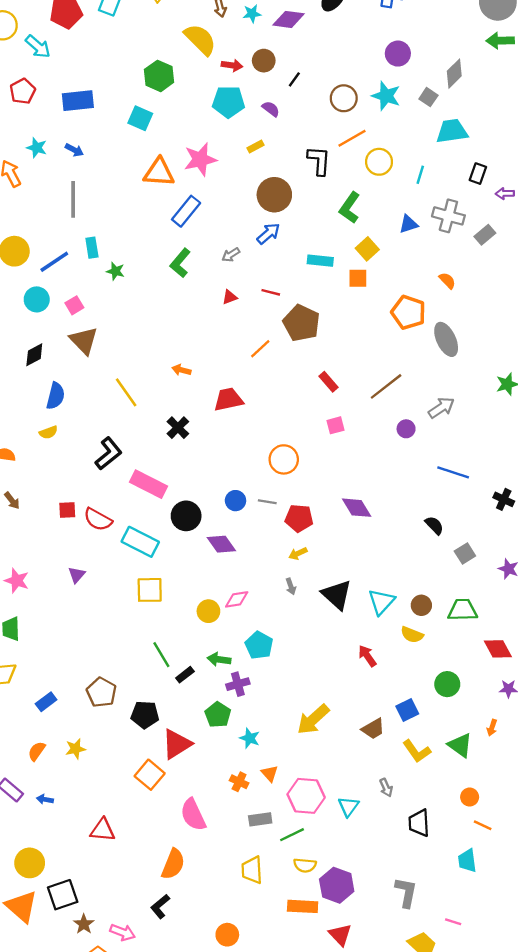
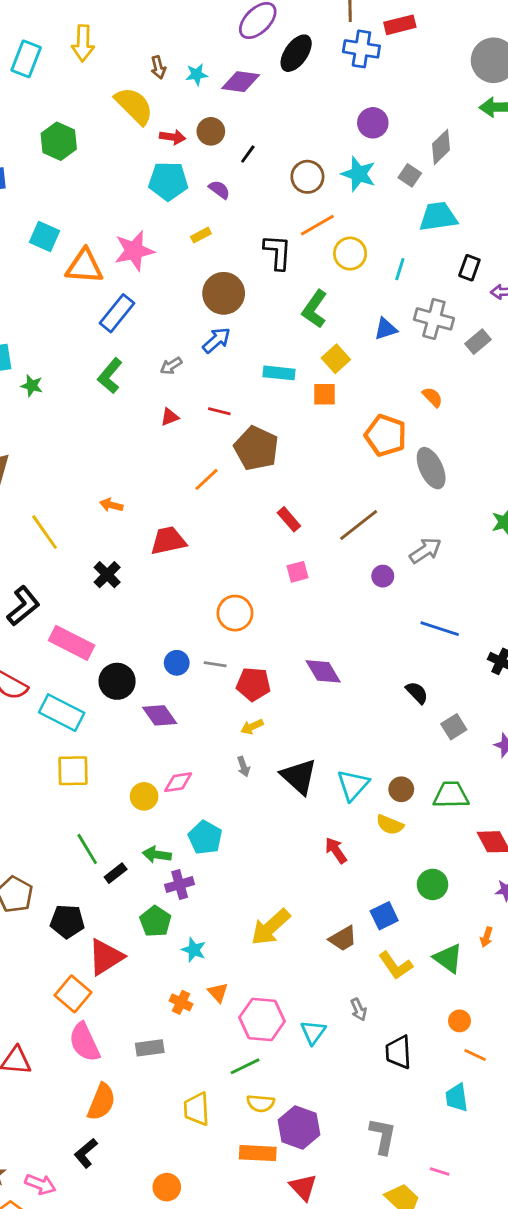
green hexagon: (159, 76) -> (59, 141), moved
cyan square: (140, 118) -> (45, 236), moved
pink semicircle: (193, 815) -> (84, 1042), moved
gray rectangle: (260, 819) -> (150, 1048), moved

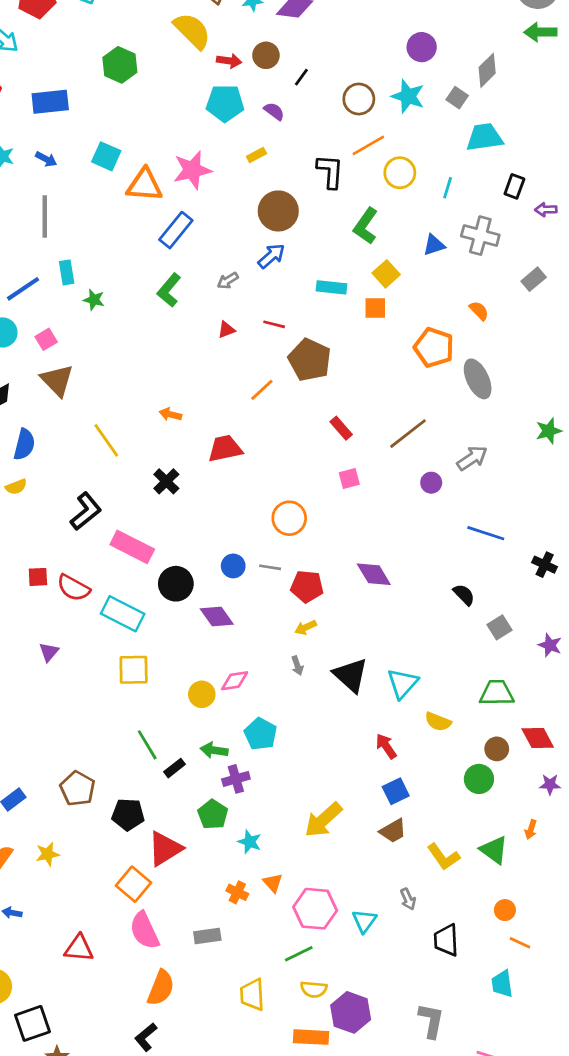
gray rectangle: (478, 342) -> (534, 279), moved
brown circle: (401, 789) -> (497, 749), moved
blue square: (384, 916) -> (396, 791), moved

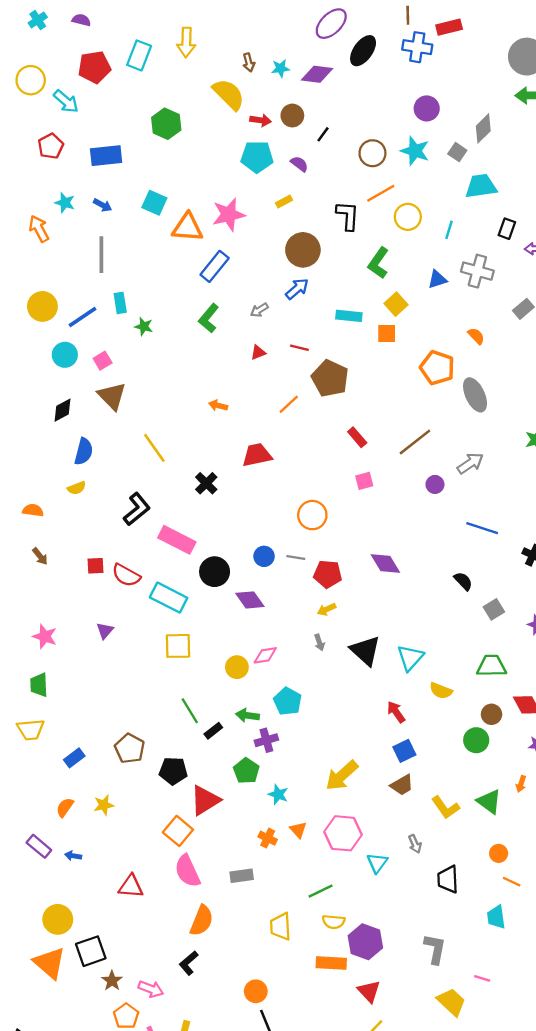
orange arrow: (170, 414) -> (218, 405), moved
pink hexagon: (315, 909) -> (343, 833), moved

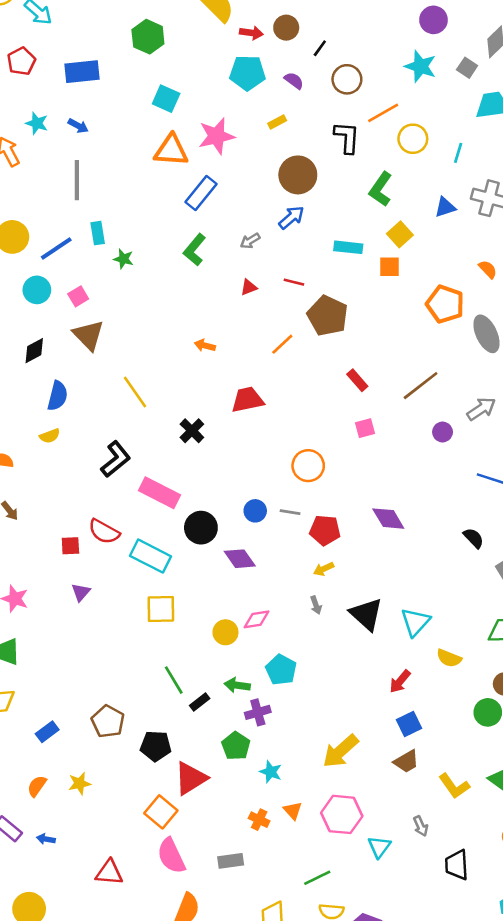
brown circle: (372, 153) -> (347, 79), moved
cyan square: (154, 203) -> (166, 99), moved
red square: (95, 566) -> (70, 546), moved
red arrow: (396, 712) -> (400, 681), turned -105

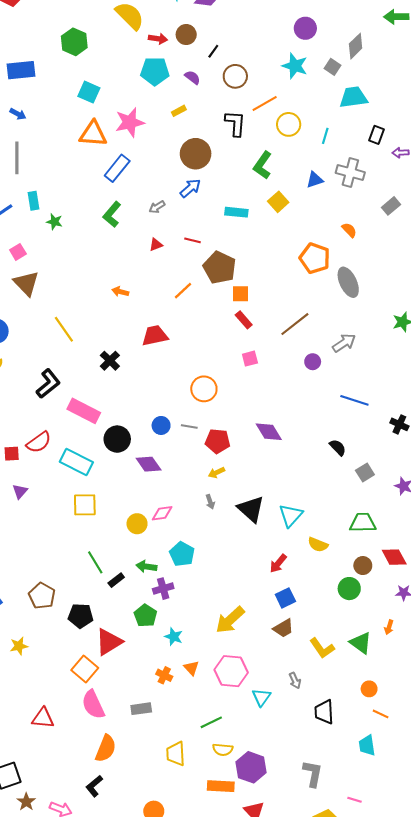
orange square: (390, 267) -> (241, 294), moved
red semicircle: (104, 532) -> (39, 442), turned -65

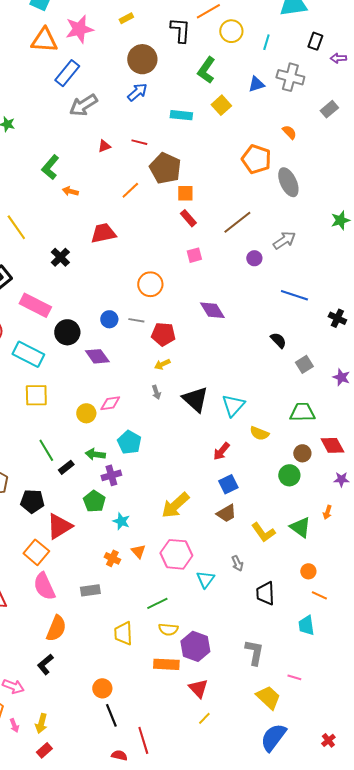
gray arrow: (157, 207) -> (83, 105), moved, size x1.8
green L-shape: (112, 214) -> (50, 167), moved
purple diamond: (269, 432) -> (212, 310), moved

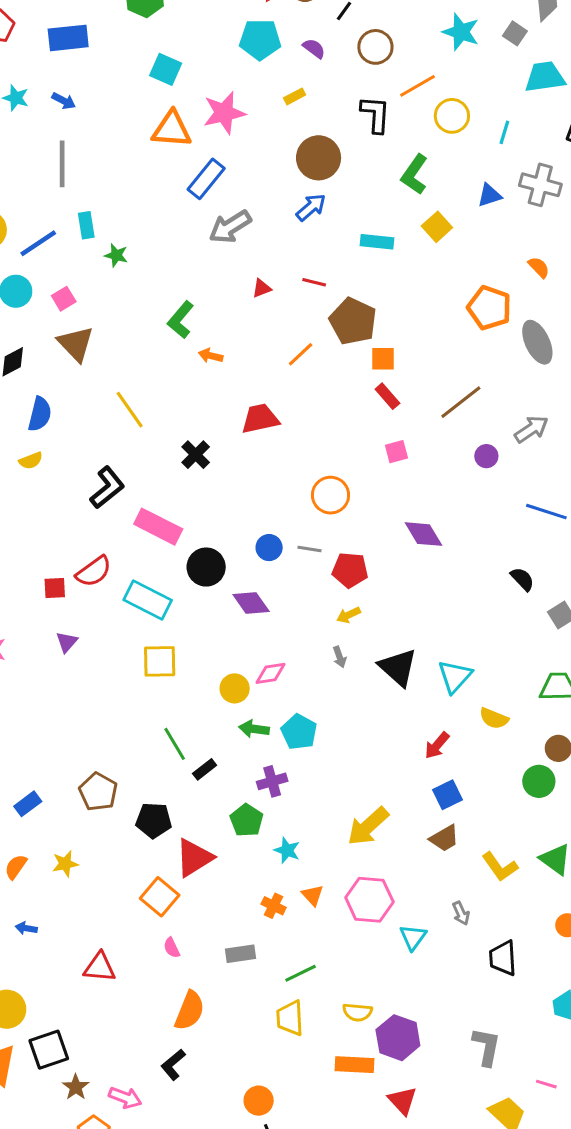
green arrow: (95, 454) -> (254, 729), moved
pink semicircle: (44, 586) -> (172, 948), size x0.5
green line: (157, 603) -> (301, 973), moved

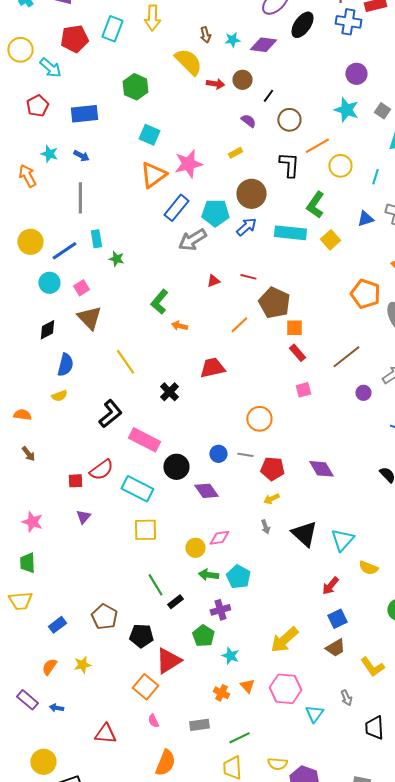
cyan pentagon: (260, 39) -> (215, 213), moved
orange triangle: (172, 129) -> (153, 175), turned -40
cyan rectangle: (377, 242) -> (290, 233), moved, size x1.4
purple diamond: (423, 534) -> (321, 469), moved

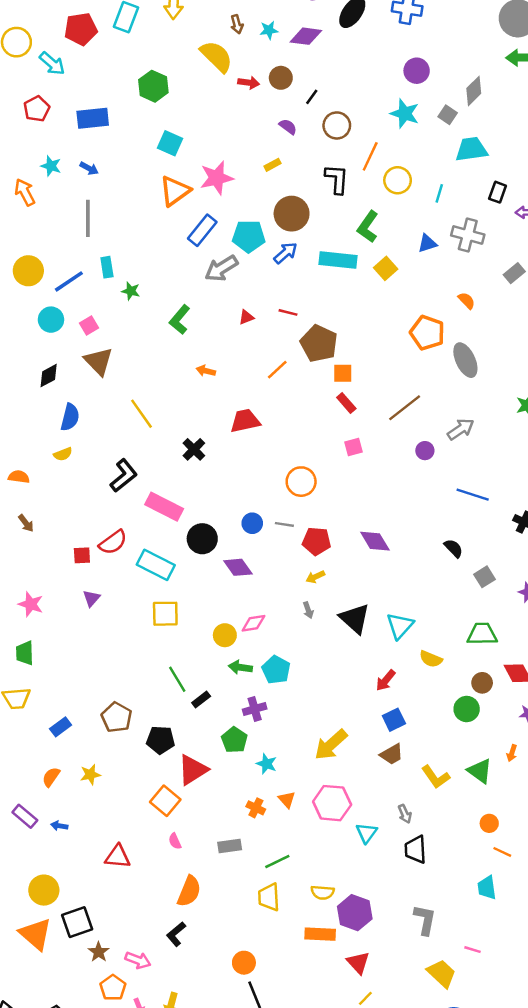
orange line: (317, 146) -> (370, 156), turned -35
green L-shape: (159, 302) -> (180, 320), moved
black trapezoid: (374, 728) -> (415, 850), moved

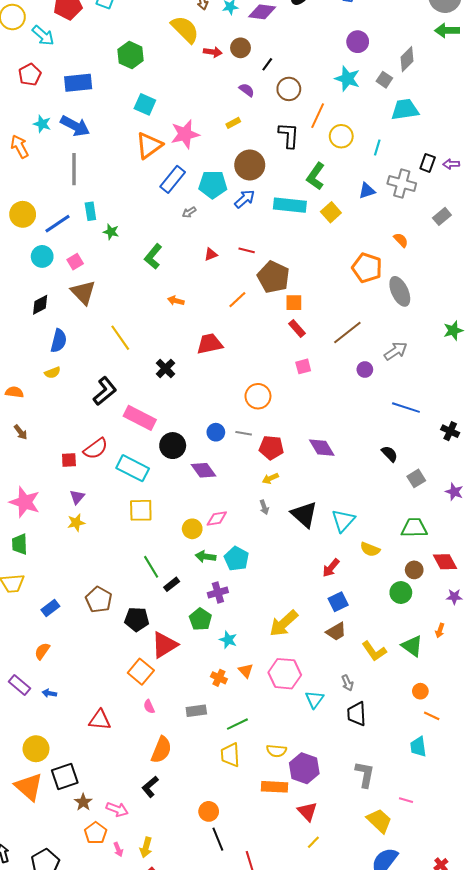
blue arrow: (89, 168) -> (75, 126), size x1.8
black rectangle: (498, 192) -> (428, 163), moved
gray arrow: (221, 268) -> (189, 212), size x0.5
pink star: (31, 604) -> (25, 502), size x1.4
yellow star: (90, 775) -> (76, 523), moved

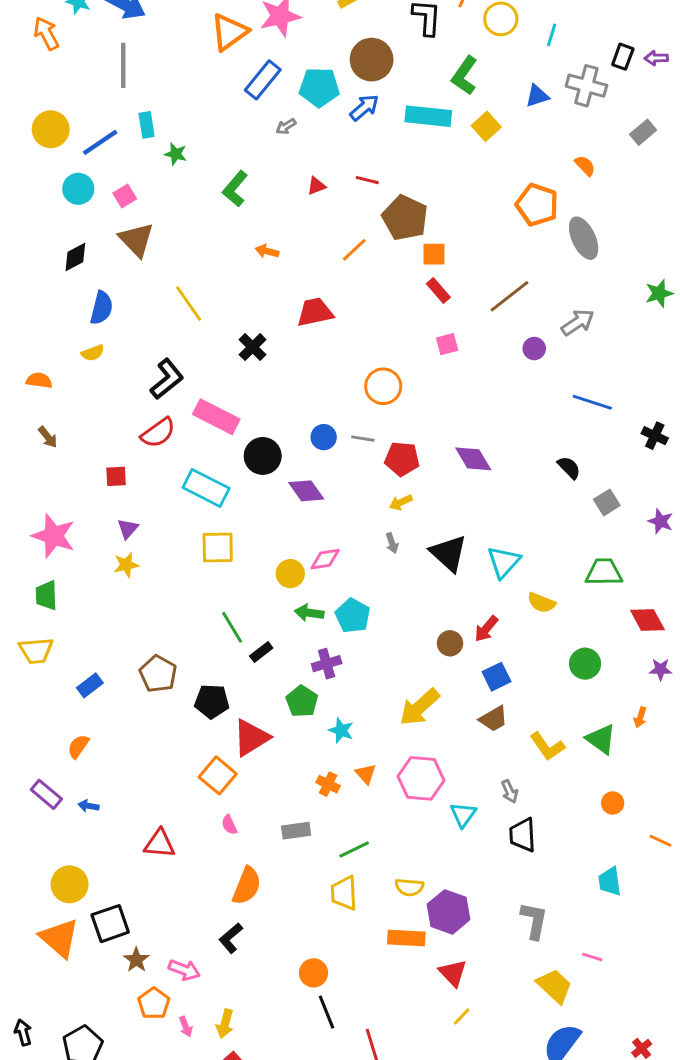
red semicircle: (96, 449) -> (158, 433), moved
brown circle: (414, 570) -> (450, 643), moved
orange line: (432, 716) -> (661, 841), moved

